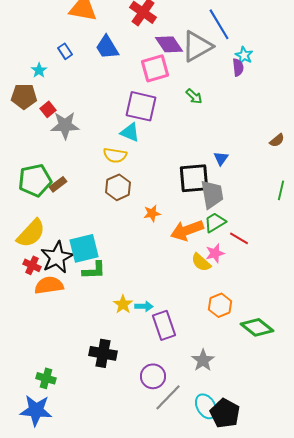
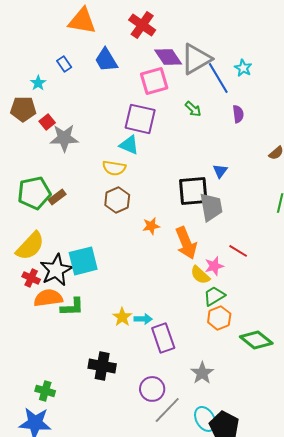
blue line: (219, 24) -> (218, 78), moved
purple semicircle: (238, 67) -> (238, 114), moved
green trapezoid: (215, 222) -> (214, 296), moved
orange arrow: (187, 230) -> (186, 243), turned -92
green L-shape: (94, 270) -> (72, 307), moved

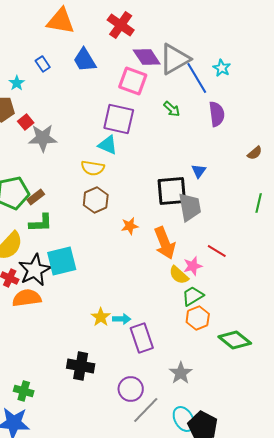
pink square: (154, 81) -> (133, 81), turned 36
purple semicircle: (238, 114) -> (217, 114), size x1.4
green L-shape: (72, 307) -> (41, 223), moved

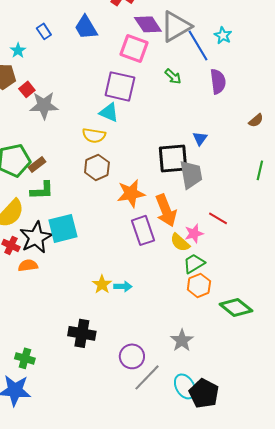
orange star: (130, 226) -> (131, 193), size x1.6
orange semicircle: (27, 298) -> (28, 265), size x0.7
purple rectangle: (142, 338) -> (143, 230), moved

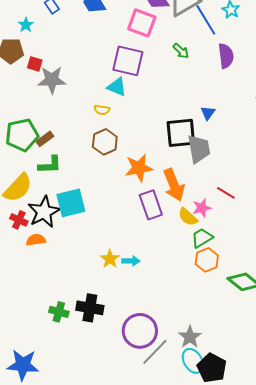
red square: (27, 89) -> (35, 64), turned -35
yellow semicircle: (94, 135) -> (102, 110), size x0.7
gray star: (182, 340) -> (190, 337), moved
purple circle: (132, 356) -> (140, 331), size x1.4
green cross: (25, 358) -> (59, 312), moved

